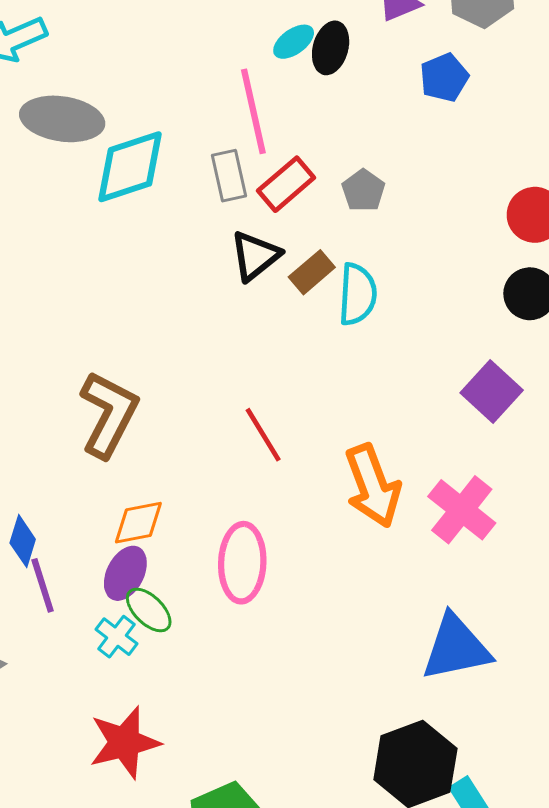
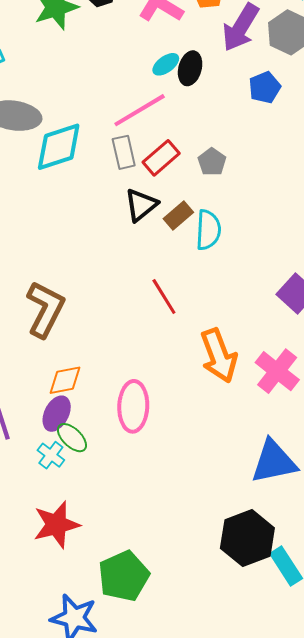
pink line: (253, 111) -> (140, 110), turned 72
red line: (263, 435) -> (164, 296), moved

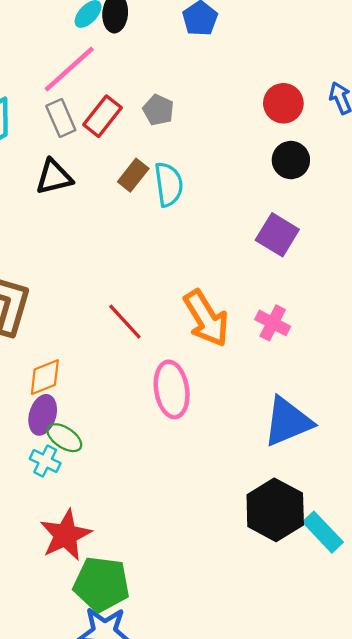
black triangle: (141, 205) -> (54, 177), moved, turned 36
red line: (164, 296) -> (125, 322), moved
pink cross: (277, 371) -> (273, 323), size x0.7
pink ellipse: (133, 406) -> (172, 389), moved
green pentagon: (124, 576) -> (101, 584), moved, turned -30

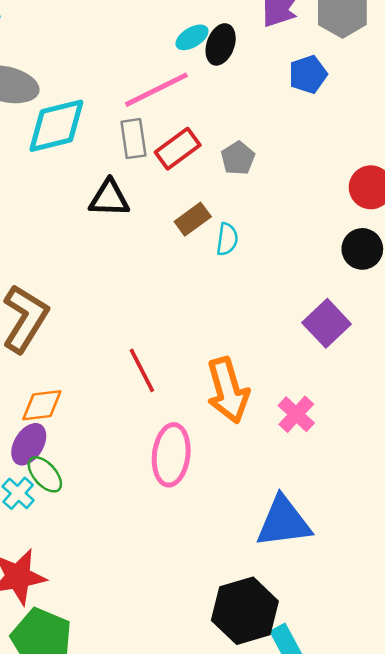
cyan semicircle: (169, 184) -> (227, 239), size x0.7

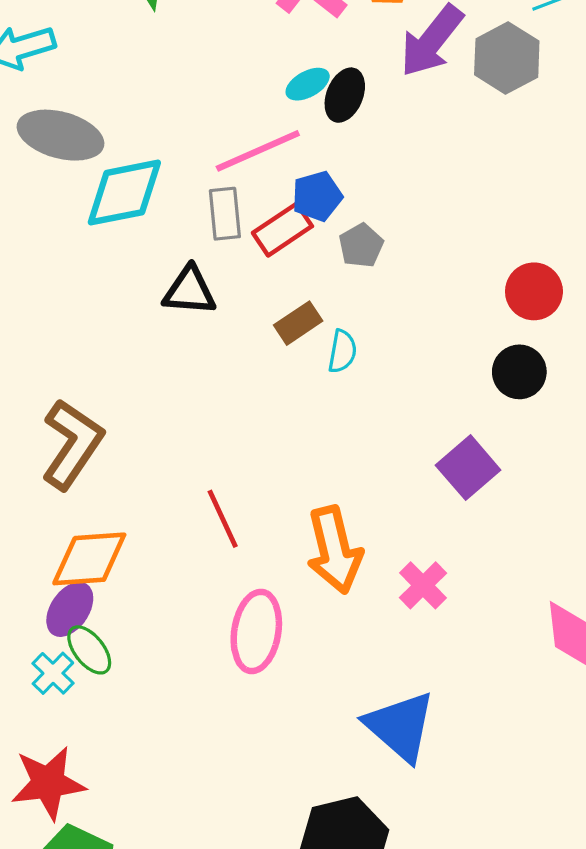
blue pentagon: (308, 74) -> (317, 196), moved
orange diamond: (42, 405) -> (89, 559), size x1.4
blue triangle: (284, 522) -> (400, 726), turned 46

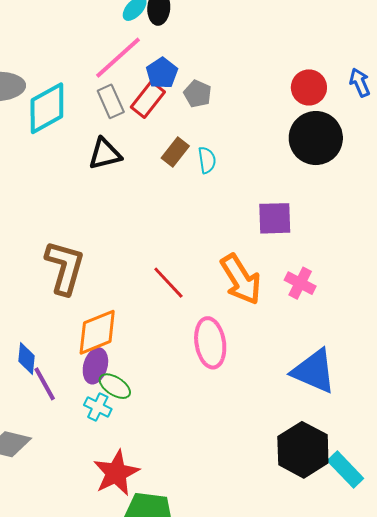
black circle: (519, 372) -> (316, 138), size x1.6
purple square: (468, 468) -> (275, 218), moved, turned -33

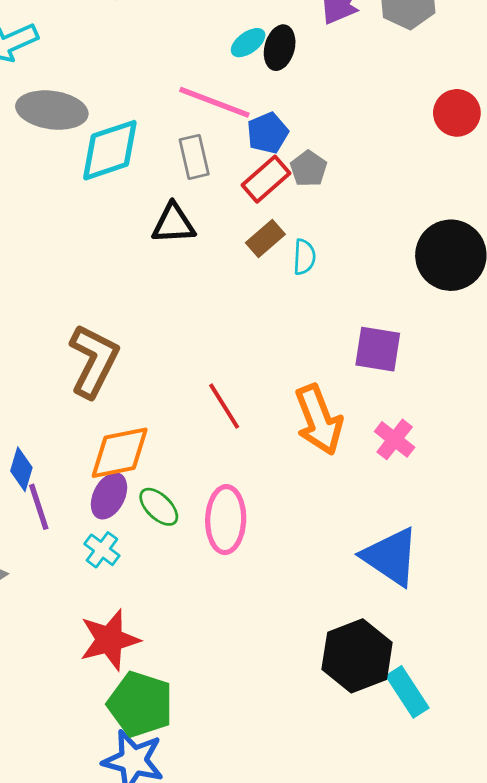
pink line: (118, 58) -> (214, 102), turned 52
red circle: (309, 87) -> (457, 113), moved
red rectangle: (148, 100) -> (266, 179), moved
pink ellipse: (210, 343) -> (226, 520), moved
green ellipse: (115, 386) -> (159, 507), moved

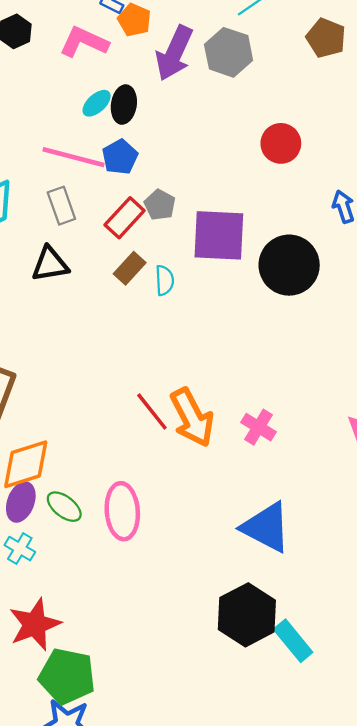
blue pentagon: (268, 133) -> (120, 157), moved
purple square: (378, 349) -> (219, 235), moved, size x1.4
red line: (224, 406) -> (152, 412), moved

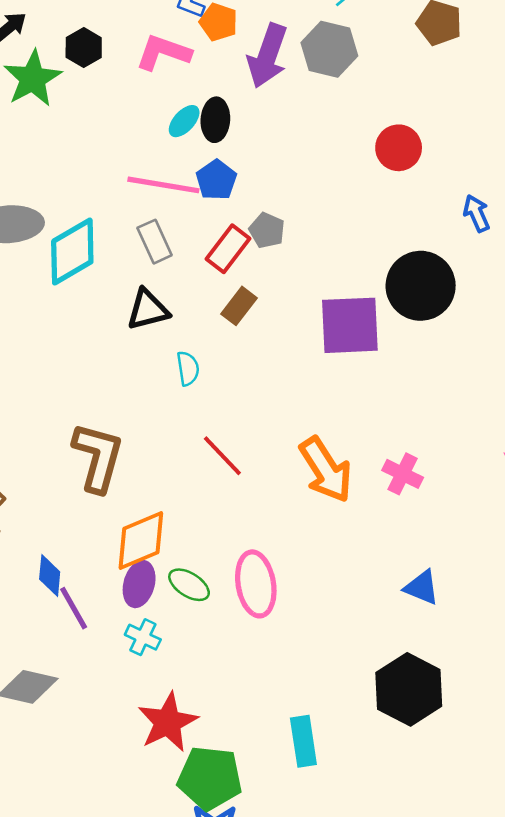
purple square: (219, 235) -> (350, 325), moved
cyan semicircle: (165, 280) -> (188, 368), moved
red line: (152, 412) -> (222, 456), moved
blue triangle: (266, 527) -> (422, 587), size x0.6
cyan rectangle: (293, 641) -> (303, 741), moved, turned 36

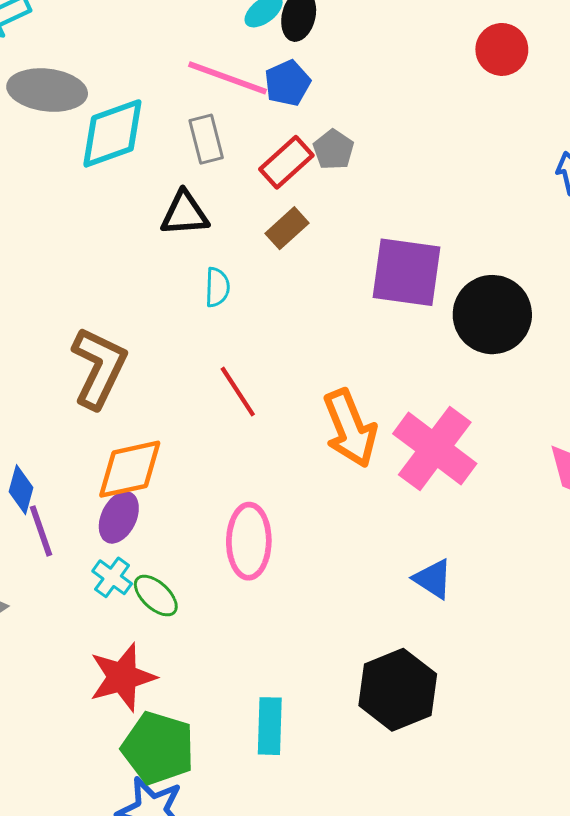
red circle: (399, 148) -> (502, 49), moved
black circle: (421, 286) -> (492, 315), moved
pink cross: (403, 474) -> (435, 449), size x1.8
green ellipse: (189, 585) -> (156, 596), moved

